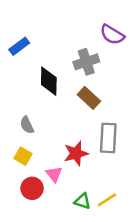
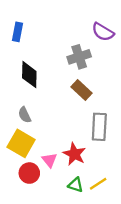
blue rectangle: (19, 46) -> (17, 32), moved, turned -42
black diamond: (49, 81) -> (29, 75), moved
red star: (76, 153) -> (74, 154), moved, turned -30
yellow square: (23, 156) -> (21, 143), size x1.6

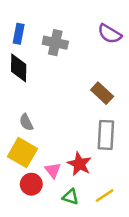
gray cross: (79, 57) -> (55, 43), moved, turned 30
black diamond: (29, 75) -> (19, 68), moved
brown rectangle: (82, 90) -> (102, 93), moved
green triangle: (76, 185) -> (70, 197), moved

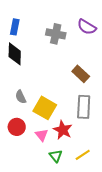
gray cross: (55, 43) -> (56, 34), moved
yellow square: (22, 153) -> (45, 108), moved
red circle: (31, 184) -> (17, 127), moved
green triangle: (70, 197) -> (56, 156), turned 32

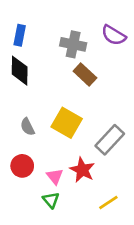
brown rectangle: (81, 74) -> (85, 74), moved
gray rectangle: (84, 107) -> (110, 140), turned 40
yellow square: (45, 108) -> (67, 123), moved
green triangle: (56, 156) -> (51, 200), moved

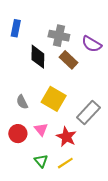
purple semicircle: (114, 35) -> (92, 44), moved
black diamond: (20, 71) -> (38, 57), moved
pink triangle: (55, 176) -> (41, 129), moved
yellow line: (108, 202) -> (65, 163), moved

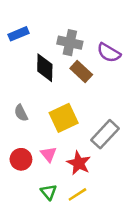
blue rectangle: (16, 28) -> (18, 34), turned 56
yellow square: (54, 99) -> (64, 118), turned 35
gray semicircle: (22, 102) -> (21, 113), moved

